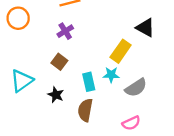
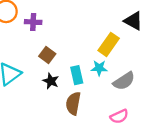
purple cross: (65, 31) -> (33, 22), moved, turned 35
black star: (56, 95) -> (51, 81), moved

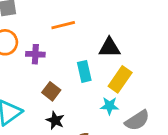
black triangle: (133, 21) -> (109, 48), moved, turned -30
cyan rectangle: (77, 75) -> (84, 71), moved

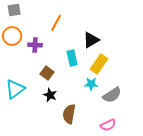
orange line: (63, 25) -> (56, 23), turned -48
black triangle: (109, 48) -> (91, 40), turned -30

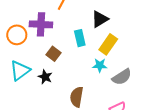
orange circle: (12, 36) -> (17, 35), moved
purple cross: (35, 45) -> (41, 24), size x1.5
black star: (50, 95) -> (45, 77), moved

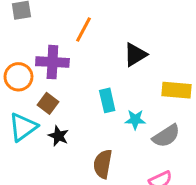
cyan rectangle: (80, 38) -> (107, 100), moved
yellow rectangle: (108, 44) -> (177, 90), moved, turned 60
brown square: (54, 54) -> (48, 103), moved

